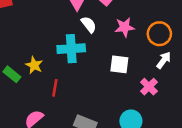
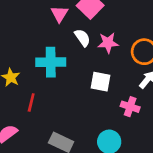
white semicircle: (89, 25) -> (82, 38), moved
pink cross: (149, 87) -> (130, 107), turned -30

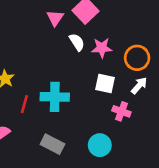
cyan cross: (51, 62) -> (55, 97), moved
white square: (100, 82) -> (105, 83), moved

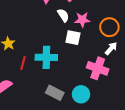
white square: (105, 83) -> (73, 38), moved
pink cross: (121, 111) -> (98, 68), size x1.5
gray rectangle: (52, 144) -> (55, 93), moved

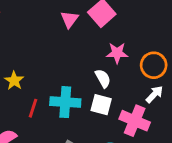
white semicircle: (63, 15) -> (103, 78), moved
white square: (73, 38) -> (101, 105), moved

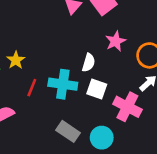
pink star: (117, 53) -> (116, 41), turned -30
white semicircle: (103, 78) -> (89, 63), moved, turned 42

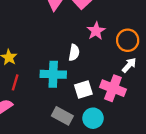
red line: (32, 88) -> (15, 82), moved
white square: (97, 89) -> (83, 90), moved, turned -30

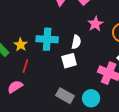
cyan cross: (53, 74) -> (47, 39), moved
white square: (83, 90) -> (69, 61), moved

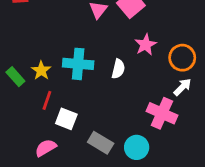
white square: (69, 61) -> (66, 119), moved, turned 35
pink semicircle: (15, 87) -> (46, 148), moved

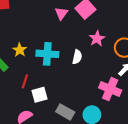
yellow star: (41, 70) -> (20, 50), moved
white square: (66, 119) -> (39, 95), turned -35

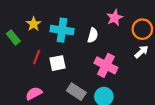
pink cross: (110, 89) -> (106, 65), moved
white square: (39, 95) -> (57, 63), moved

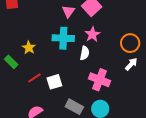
pink star: (115, 18) -> (92, 34), moved
cyan cross: (62, 30) -> (63, 38), moved
red line: (37, 57) -> (35, 78), turned 40

